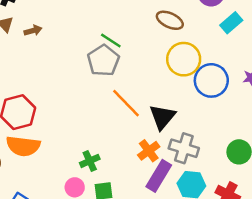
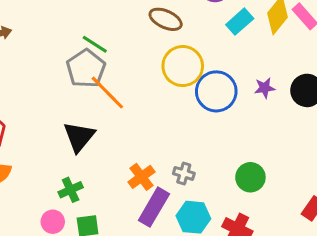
orange line: (126, 103) -> (107, 93), moved
black triangle: (162, 117) -> (79, 137), moved
gray cross: (184, 148) -> (184, 173), size x0.6

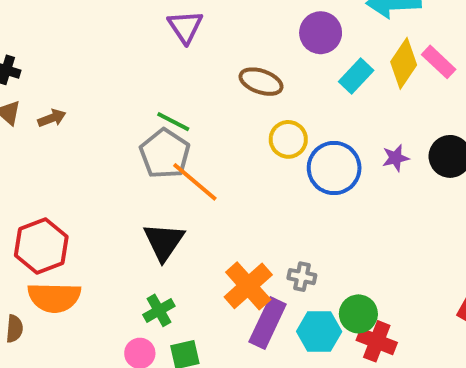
yellow circle: (183, 66) -> (288, 139), size x0.7
orange cross: (142, 177) -> (248, 286), size x1.4
green circle: (250, 177) -> (358, 314), moved

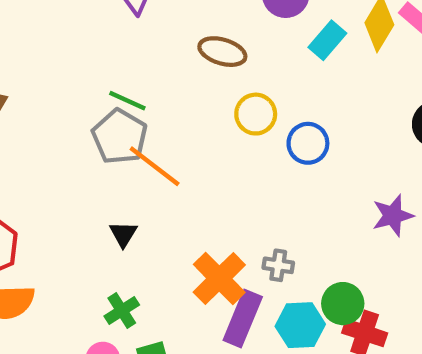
purple star: (396, 158) -> (393, 216), moved, size x1.4
blue circle: (334, 168) -> (308, 143), size x0.7
black triangle: (164, 242) -> (123, 234), size x0.6

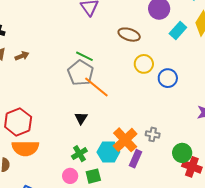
purple rectangle: (243, 319) -> (135, 159), size x0.7
cyan hexagon: (300, 325) -> (108, 152), moved

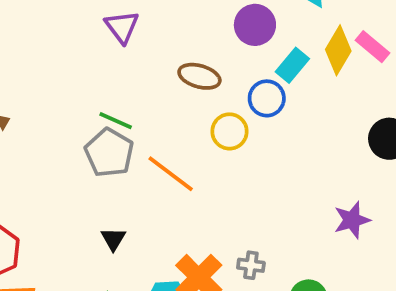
blue circle: (168, 78) -> (267, 98), moved
orange line: (96, 87) -> (171, 174), moved

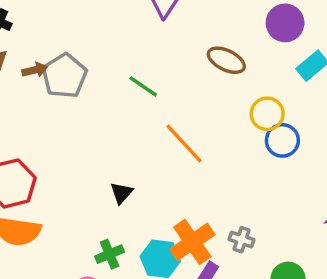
blue circle: (267, 98) -> (282, 140), moved
yellow circle: (229, 131) -> (267, 114), moved
gray pentagon: (109, 153) -> (64, 76), moved

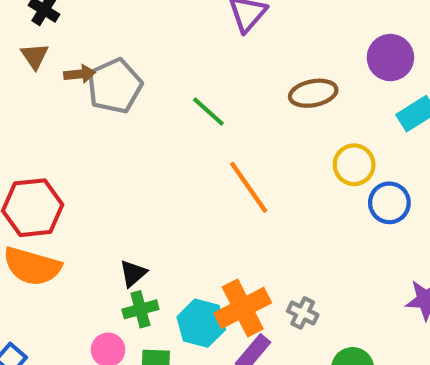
brown ellipse: (226, 60) -> (313, 93), turned -45
blue circle: (282, 140) -> (389, 203), moved
black triangle: (121, 193) -> (133, 273), moved

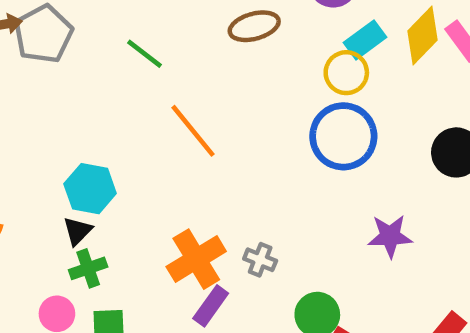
yellow circle: (354, 165) -> (346, 73), moved
blue circle: (389, 203) -> (343, 136), size x1.5
cyan hexagon: (201, 323) -> (90, 189), moved

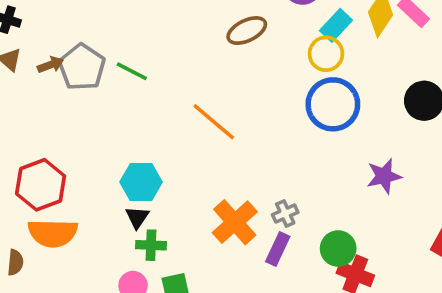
green line: (145, 54) -> (132, 71), moved
gray cross: (260, 260) -> (285, 213), turned -35
green cross: (88, 268) -> (151, 245), turned 32
purple rectangle: (211, 306) -> (278, 249), moved

